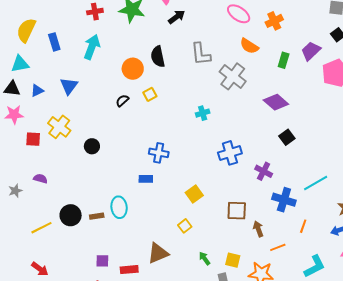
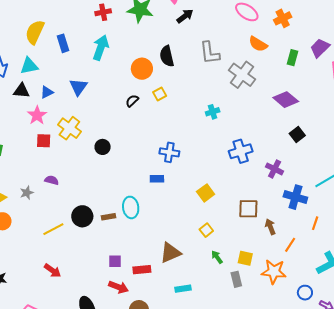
pink star: (14, 115) -> (37, 115), moved, turned -30
yellow square: (185, 226) -> (206, 230), moved
orange line: (278, 247) -> (290, 245), turned -35

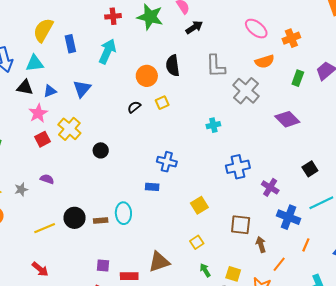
orange semicircle: (258, 44) -> (265, 61), turned -54
black square: (297, 135) -> (310, 169), moved
red square: (44, 141) -> (43, 139), turned -35

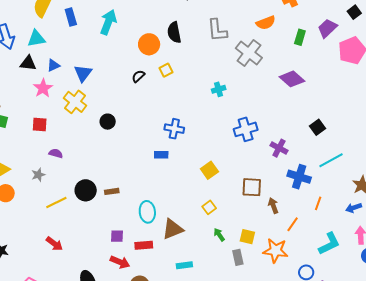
blue triangle: (82, 89) -> (83, 73), moved
red square: (43, 139) -> (40, 125), moved, turned 35
gray star: (21, 189) -> (38, 175), moved
cyan ellipse: (123, 213) -> (147, 212), moved

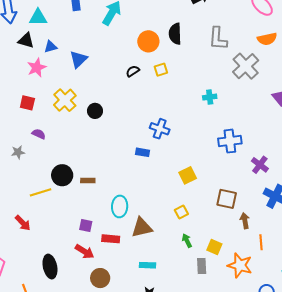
yellow cross: (75, 102) -> (65, 100), moved
yellow line: (56, 202) -> (41, 192), moved
orange line: (293, 224) -> (261, 242), turned -49

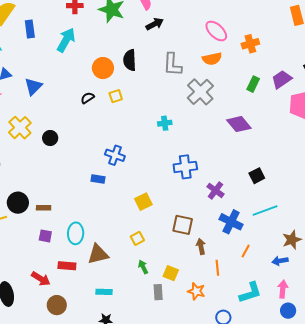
orange semicircle: (267, 39) -> (212, 59), moved
purple square: (86, 226) -> (45, 236), moved
orange star: (240, 265) -> (196, 291), size x0.7

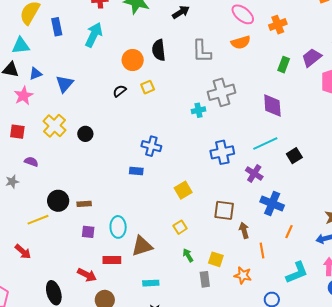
gray cross: (200, 92) -> (222, 92), moved, turned 32
purple diamond: (239, 124) -> (272, 106), turned 40
cyan line: (265, 210) -> (265, 143), moved

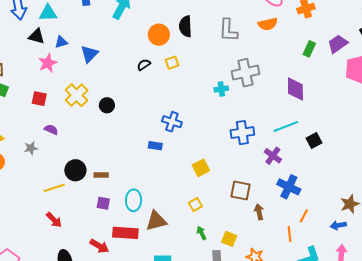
orange line: (262, 250) -> (290, 234), moved
red arrow: (23, 252) -> (54, 220), moved
red rectangle: (112, 260) -> (125, 233), size x1.4

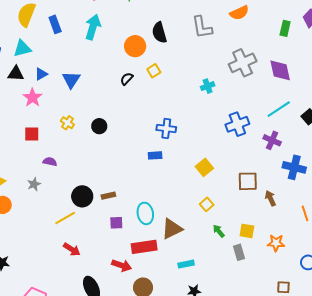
gray cross: (245, 73) -> (243, 63), moved
yellow cross: (77, 95) -> (67, 123), size x0.6

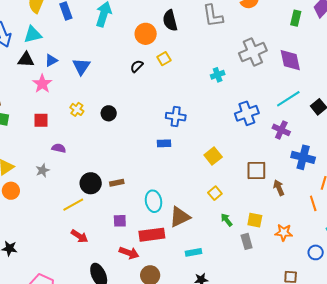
purple square: (116, 223) -> (120, 221), moved

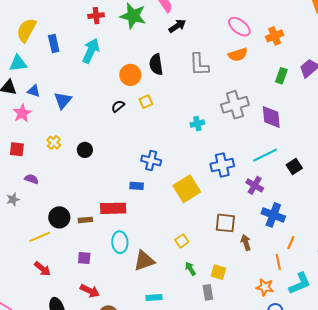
blue triangle: (51, 60) -> (34, 91), turned 40
yellow square: (213, 156) -> (187, 189), moved, size x1.5
orange star: (284, 232) -> (265, 287), moved
red rectangle: (152, 235) -> (113, 208), moved

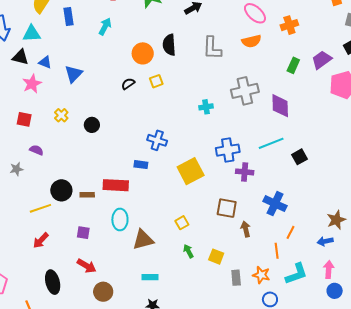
cyan arrow: (91, 51) -> (105, 26), size x0.7
purple cross: (255, 185) -> (245, 172), moved, turned -30
red arrow: (42, 269) -> (41, 240), turned 90
gray rectangle: (208, 292) -> (236, 278), moved

